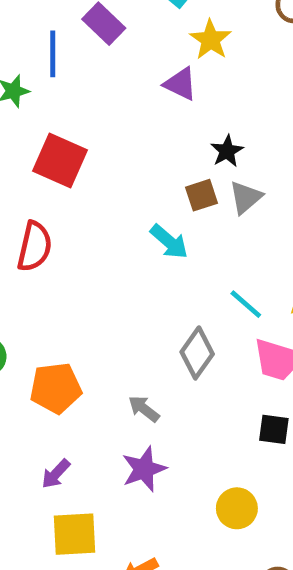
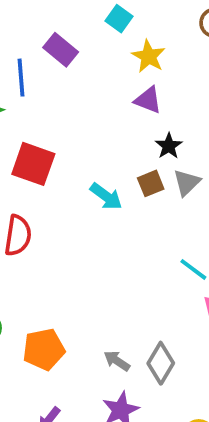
purple triangle: (180, 84) -> (148, 100), moved
cyan arrow: (169, 242) -> (106, 196), moved
gray diamond: (197, 353) -> (161, 363), moved

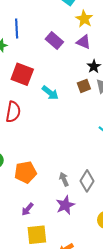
purple rectangle: (61, 50) -> (54, 41), moved
cyan arrow: (106, 196) -> (50, 93), moved
gray arrow: (117, 361) -> (64, 179), turned 32

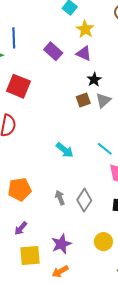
cyan arrow: (50, 93) -> (65, 150), moved
purple star: (65, 205) -> (61, 244), moved

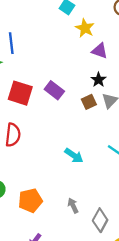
purple rectangle: (53, 51) -> (54, 90), moved
purple triangle: (84, 54) -> (100, 51), moved
gray diamond: (84, 200) -> (100, 220), moved

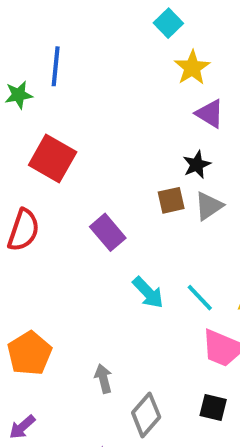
purple rectangle: (54, 90) -> (108, 232), moved
cyan arrow: (74, 156) -> (148, 293), moved
orange pentagon: (30, 200) -> (29, 353), turned -30

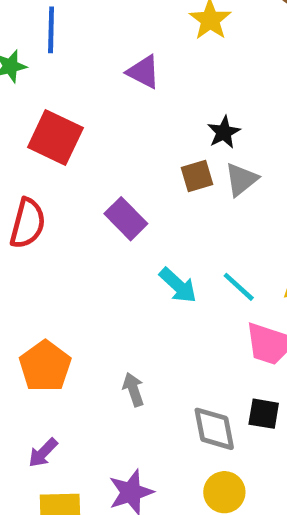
purple triangle: (210, 114) -> (143, 72), moved
gray diamond: (146, 415) -> (214, 429), moved, turned -48

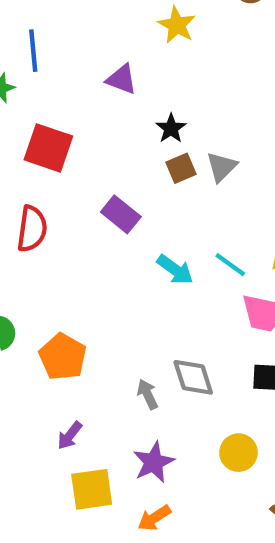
black star: (224, 132) -> (171, 128), moved
gray arrow: (133, 389) -> (148, 394), moved
gray diamond: (214, 429) -> (193, 377), moved

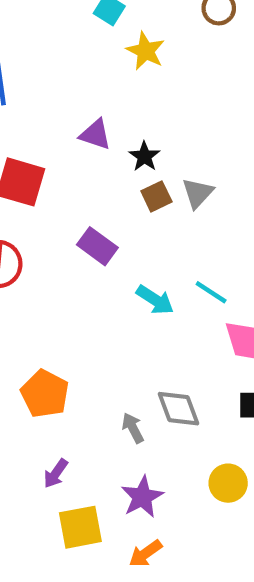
purple triangle: (122, 79) -> (95, 135), moved

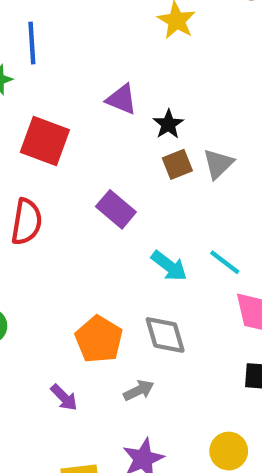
orange pentagon: (45, 394) -> (99, 339), moved
gray diamond: (179, 409) -> (165, 335), moved
gray arrow: (133, 428) -> (139, 390), turned 88
purple arrow: (56, 473) -> (64, 398), moved, turned -84

